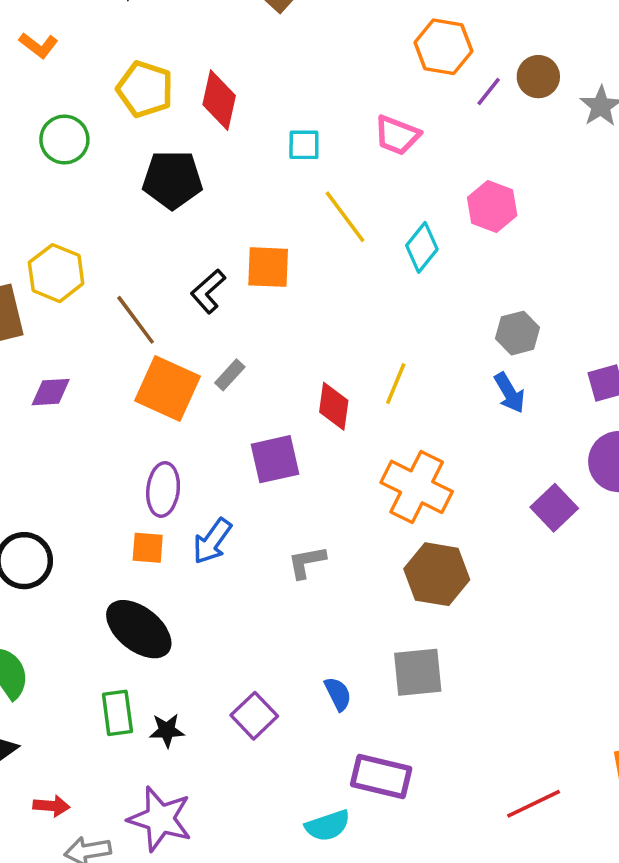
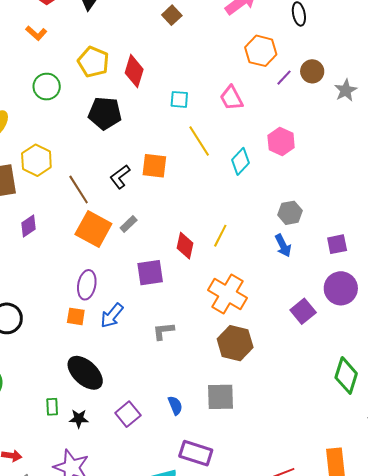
pink trapezoid: (397, 135) -> (231, 98), turned 36
purple diamond: (51, 392) -> (28, 226), turned -35
black ellipse: (139, 629) -> (85, 373), moved
green rectangle: (117, 713) -> (52, 407), size x0.7

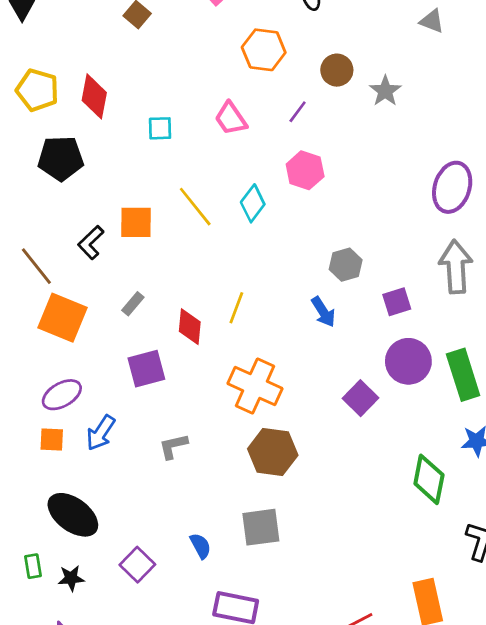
purple line: (284, 78) -> (298, 112), moved
yellow line: (199, 141) -> (195, 207), moved
gray hexagon: (290, 213) -> (346, 265), moved
gray rectangle: (129, 224) -> (133, 304), moved
purple ellipse: (87, 285) -> (62, 395), turned 56

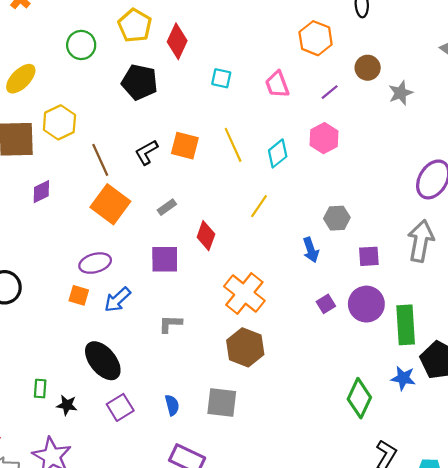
yellow line: (236, 308) -> (259, 206), moved
purple square: (360, 398) -> (326, 304), moved, size x0.7
black ellipse: (73, 515) -> (103, 361), moved

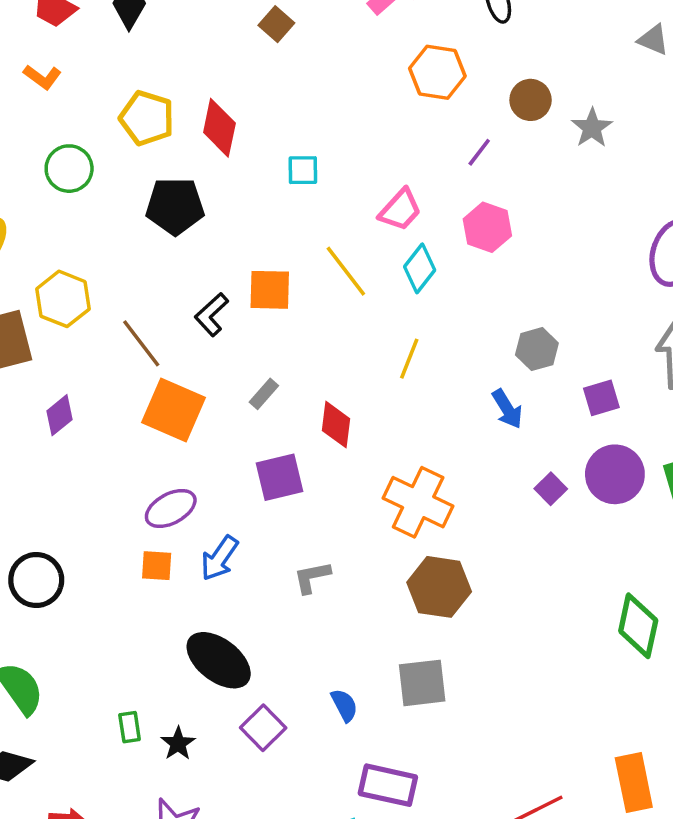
pink trapezoid: (277, 84) -> (400, 210), moved, turned -104
black star: (67, 405) -> (178, 744), turned -30

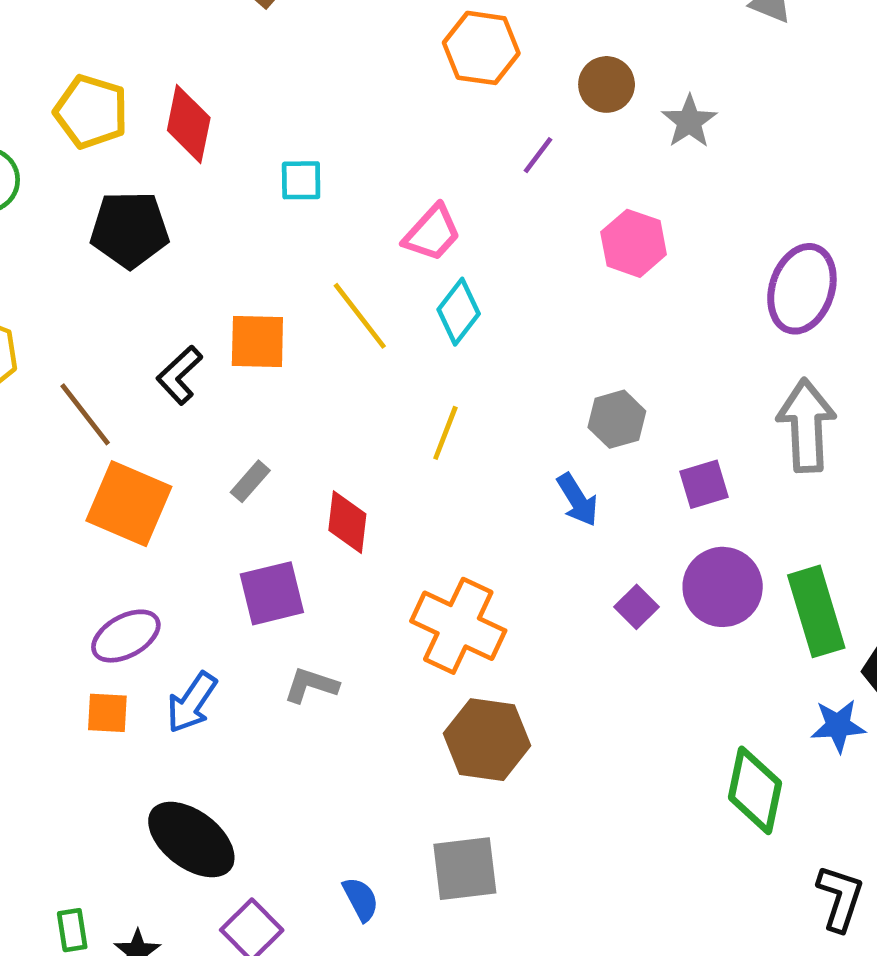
pink hexagon: (487, 227) -> (634, 243), moved
gray L-shape: (312, 577) -> (311, 685), moved, turned 30

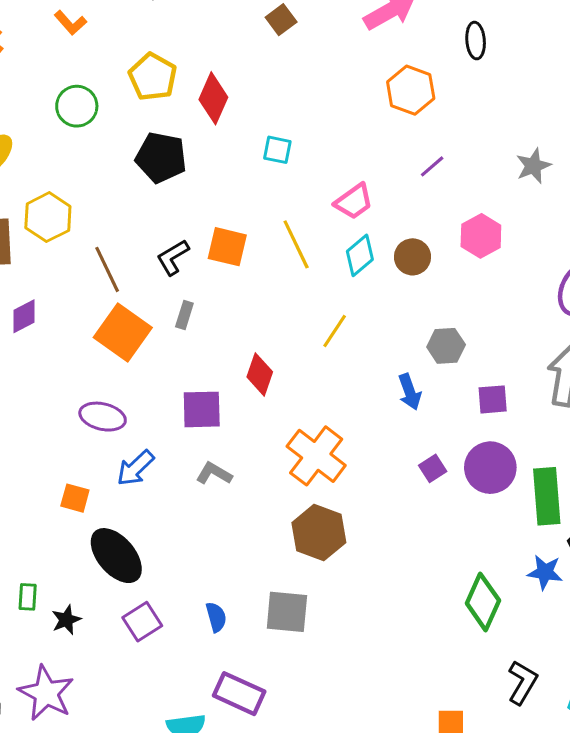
brown circle: (607, 84) -> (412, 257), moved
gray rectangle: (250, 481) -> (184, 315), moved, turned -36
purple ellipse: (126, 636) -> (103, 417), turned 30
orange square: (107, 713) -> (75, 498), moved

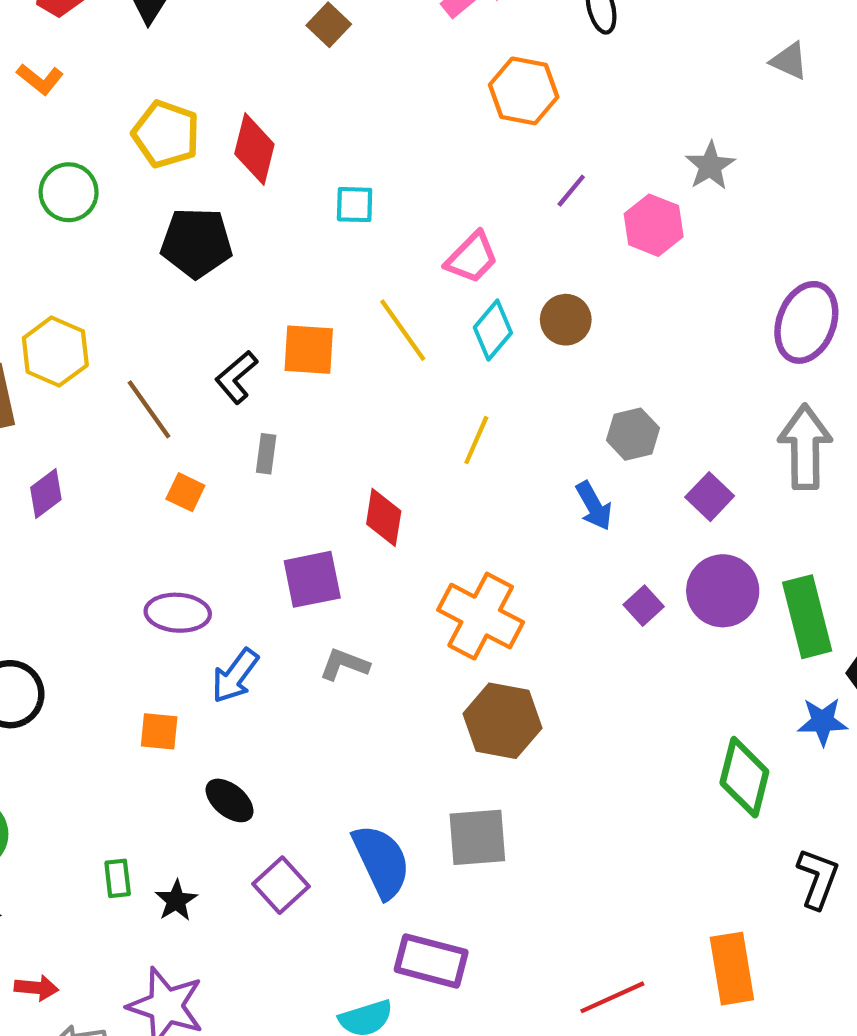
pink hexagon: (481, 236) -> (654, 225), moved
orange square: (123, 332) -> (185, 492), size x0.5
purple square: (493, 399) -> (710, 497), turned -32
black ellipse: (116, 556) -> (230, 800), size x0.6
blue semicircle: (216, 617) -> (381, 861), size x1.8

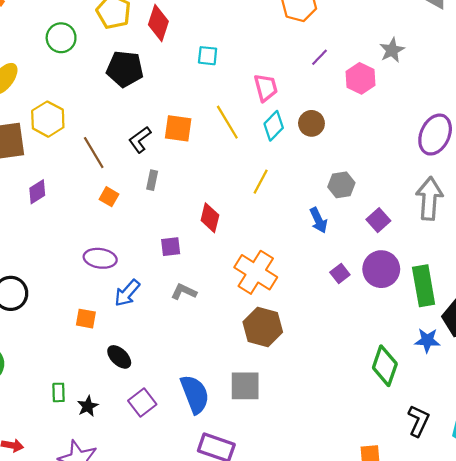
pink trapezoid: (472, 258) -> (266, 88), turned -64
purple square: (312, 579) -> (171, 247), size x0.7

